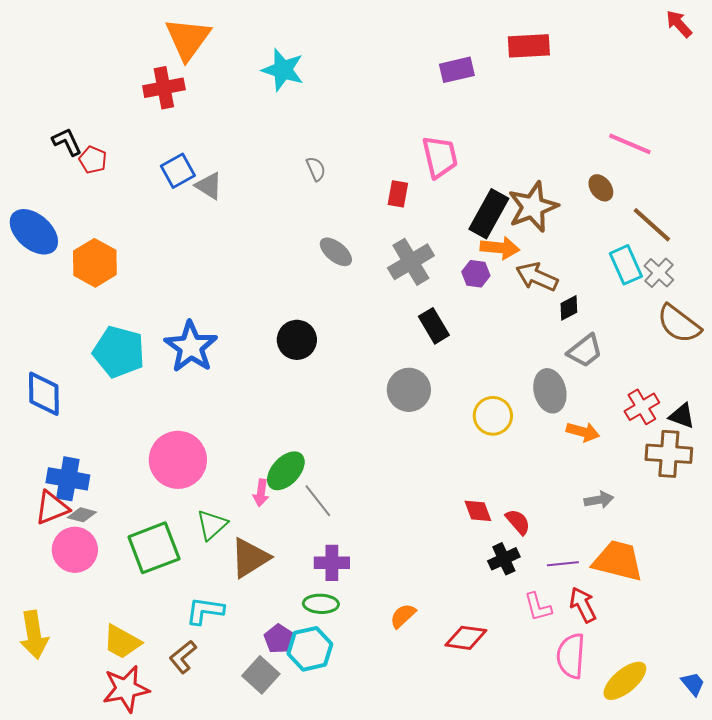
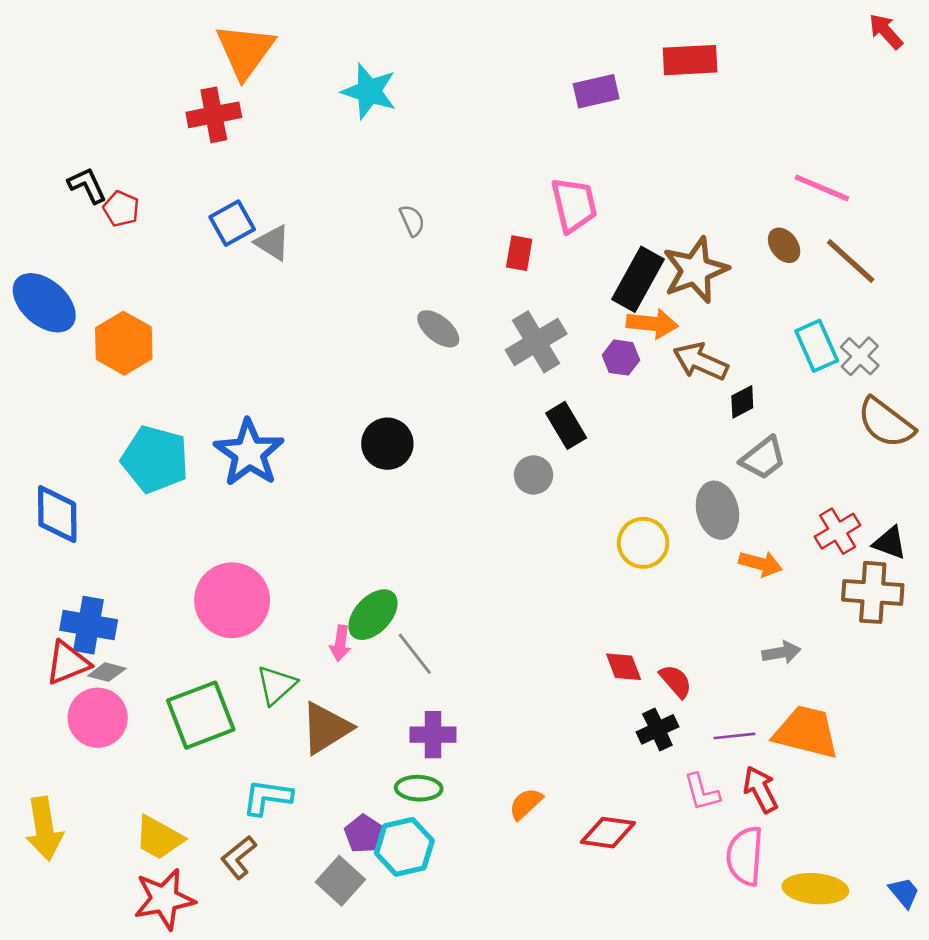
brown line: (652, 225) -> (851, 261), moved
gray circle: (409, 390) -> (534, 475), moved, size x0.7
yellow ellipse: (625, 681) -> (815, 889), turned 45

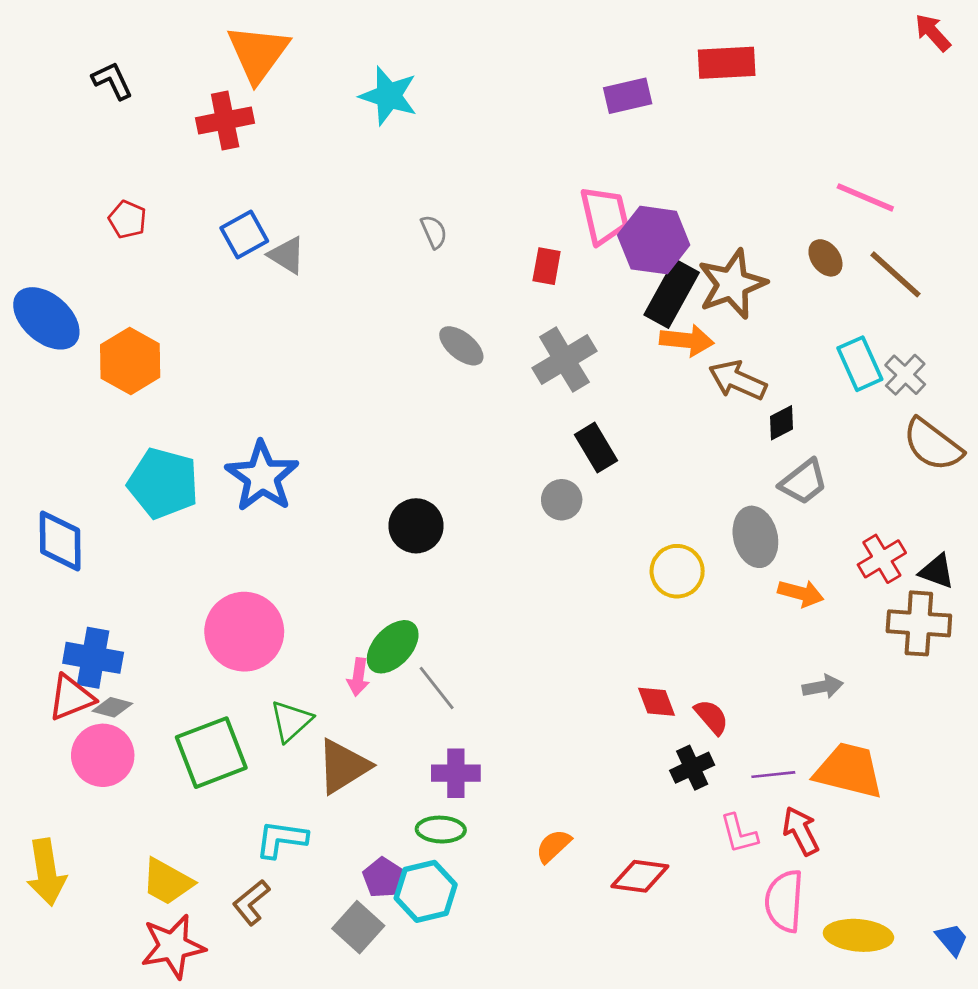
black L-shape: (87, 185) -> (112, 81), moved
purple hexagon: (621, 358) -> (654, 240), moved, size x1.8
black circle: (387, 444) -> (416, 526), moved

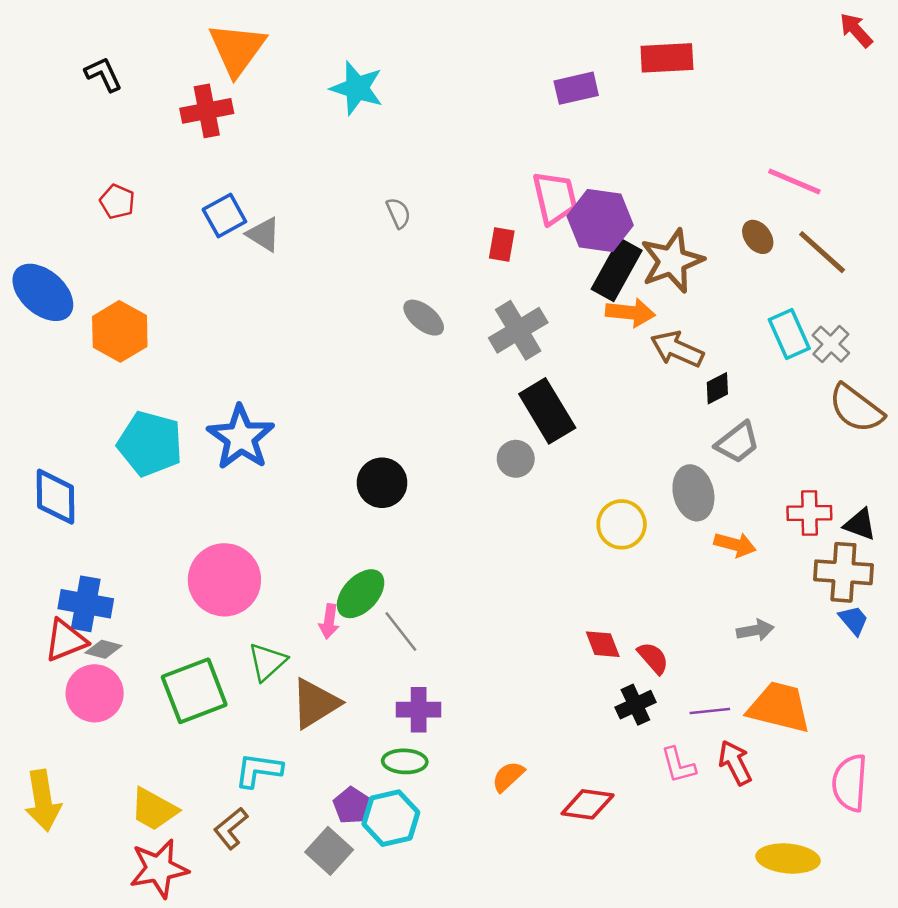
black rectangle: (596, 448) -> (547, 411), size x1.4
red cross: (882, 559) -> (809, 513), turned 30
pink semicircle: (784, 901) -> (850, 783), moved
blue trapezoid: (952, 939) -> (854, 620), moved

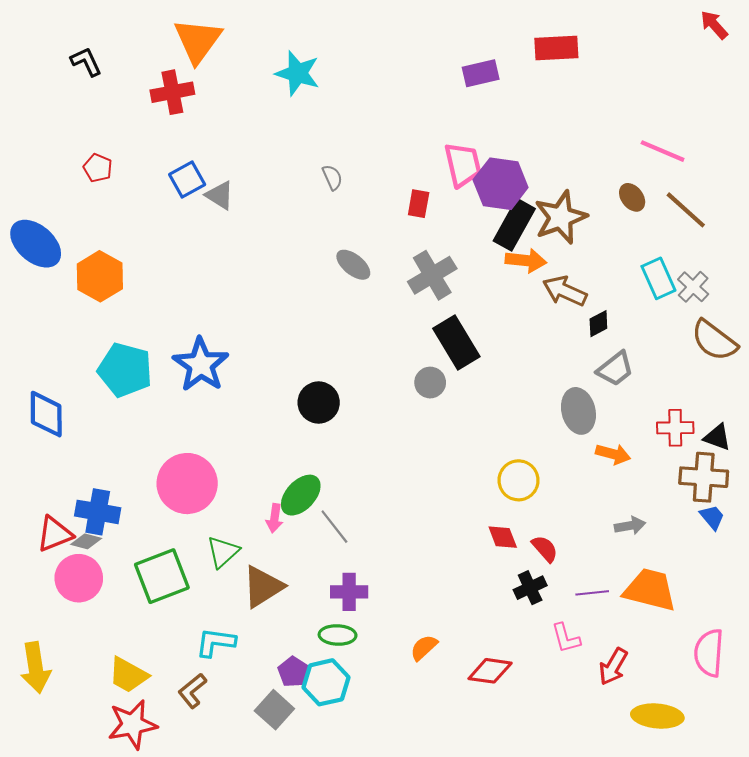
yellow circle: (622, 524) -> (518, 480), moved
blue cross: (86, 604) -> (98, 512), moved
red arrow: (735, 763) -> (613, 667), moved, turned -123

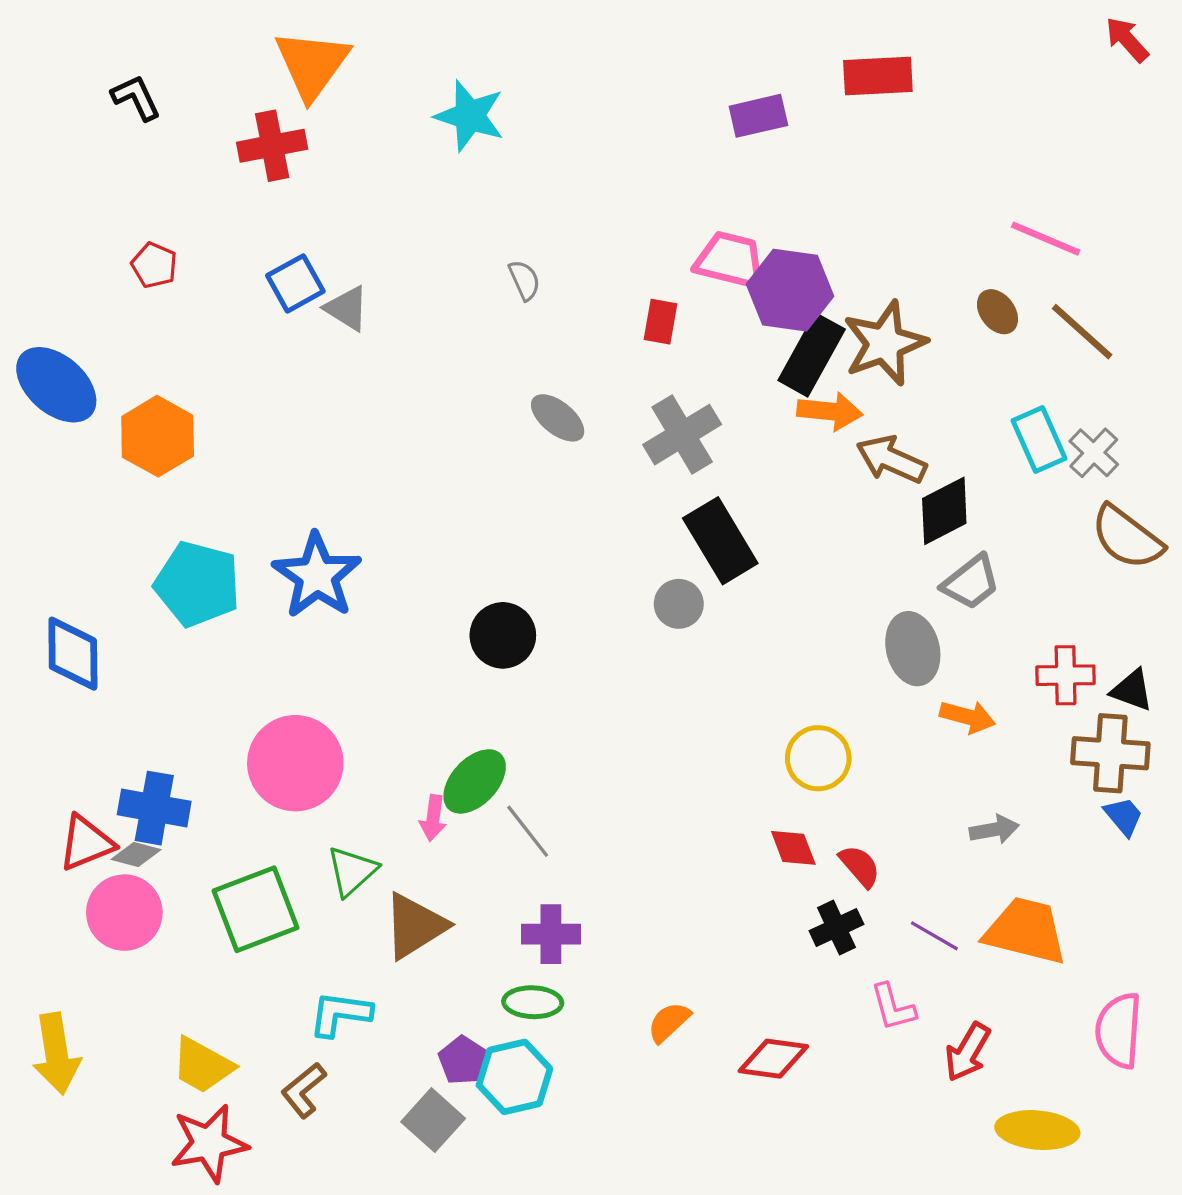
pink trapezoid: (463, 165) -> (730, 260), turned -63
black diamond: (598, 324) -> (944, 511), size x1.6
purple line: (592, 593) -> (934, 936), turned 36

